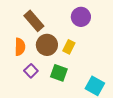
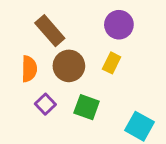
yellow rectangle: (69, 47) -> (112, 63), moved

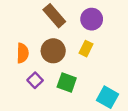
brown rectangle: (50, 31) -> (54, 16), moved

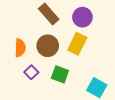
yellow rectangle: (86, 49) -> (77, 44), size x1.5

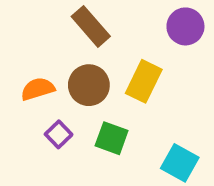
purple circle: (82, 17) -> (185, 26), moved
orange semicircle: (20, 48) -> (38, 89), turned -108

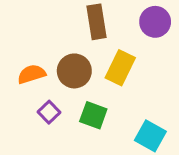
brown rectangle: (91, 26) -> (97, 22), moved, turned 32

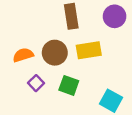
yellow rectangle: (120, 68) -> (89, 50), turned 55

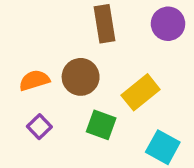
yellow rectangle: (89, 50) -> (141, 92), moved, turned -30
purple square: (36, 83) -> (39, 127), moved

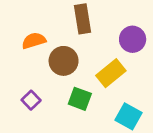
purple circle: (168, 24) -> (133, 39), moved
orange semicircle: (34, 80) -> (34, 41), moved

